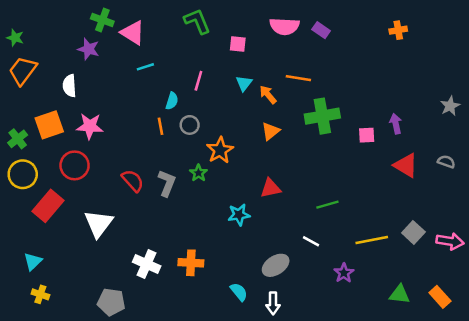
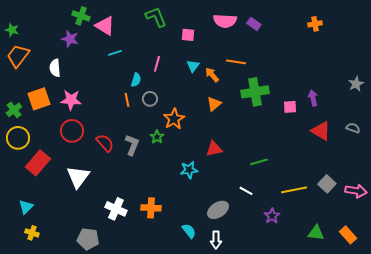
red circle: (75, 165) -> (72, 131), moved

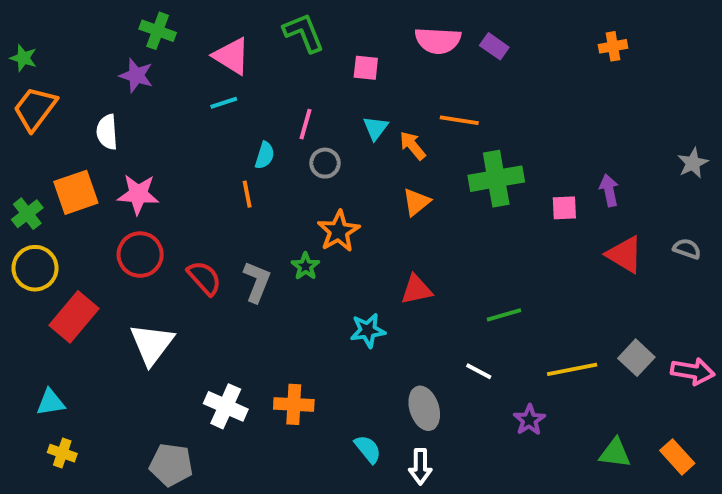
pink triangle: (105, 26) -> (232, 56), moved
gray circle: (150, 99) -> (325, 163), moved
cyan triangle: (26, 207) -> (51, 402), turned 35
gray ellipse: (218, 210) -> (424, 408), turned -75

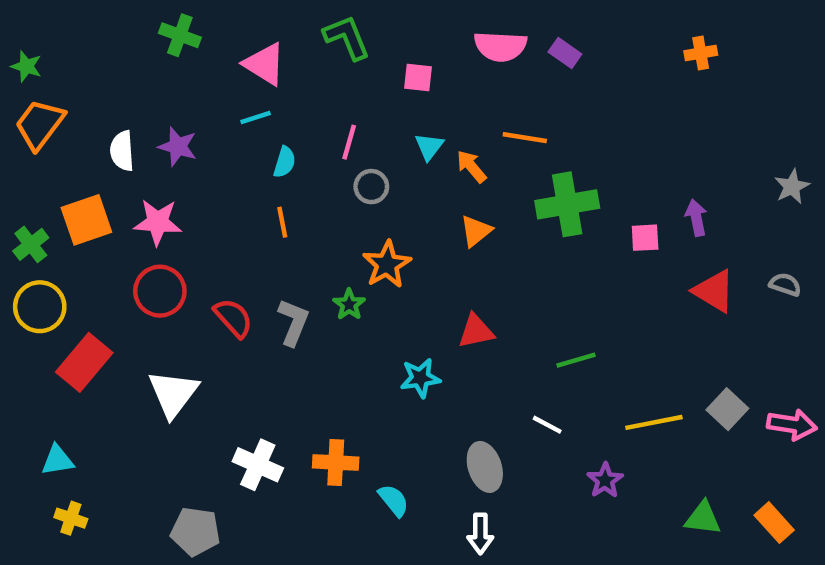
purple star: (136, 76) -> (178, 146), moved
cyan semicircle: (265, 155) -> (285, 162), moved
cyan semicircle: (368, 449) -> (394, 500), moved

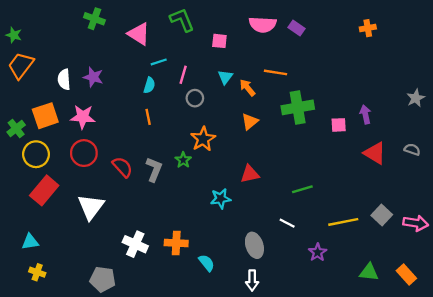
cyan line: (256, 118) -> (159, 62), moved
yellow circle: (40, 307) -> (36, 154), moved

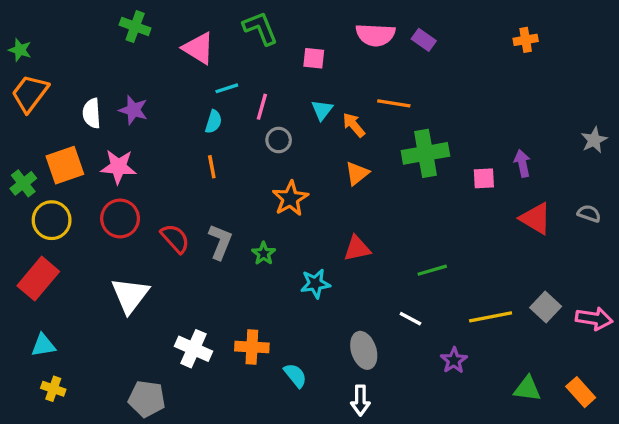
green star: (183, 160) -> (264, 254), moved
red rectangle: (44, 190) -> (38, 279), moved

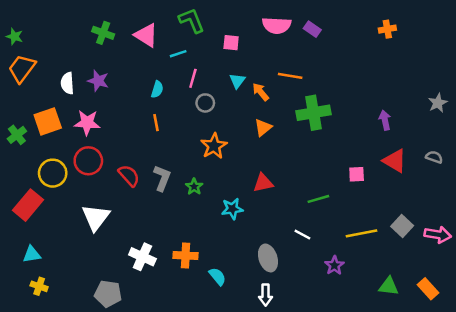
green cross: (135, 27) -> (103, 33), moved
cyan line: (227, 88) -> (178, 54), moved
pink square: (484, 178) -> (357, 174), moved
yellow circle: (52, 220) -> (53, 173), moved

